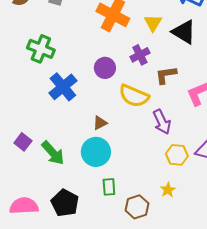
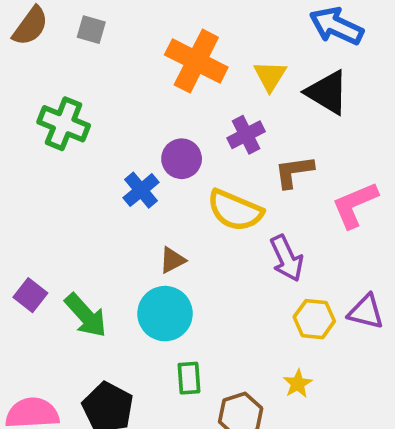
blue cross: (63, 87) -> (141, 190), moved, size x0.7

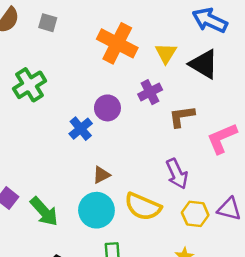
green cross: (64, 124) -> (30, 85), turned 36
yellow semicircle: (235, 210) -> (143, 207), moved

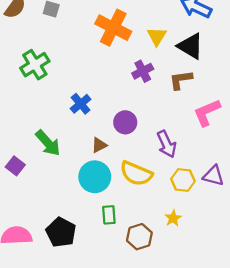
purple circle: (107, 108) -> (125, 122), moved
brown L-shape: (182, 116) -> (181, 80), moved
green arrow: (44, 211) -> (48, 143), moved

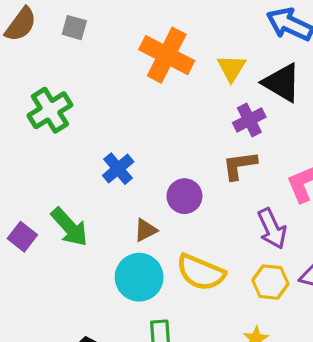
purple cross: (143, 71) -> (249, 120), moved
brown L-shape: (181, 80) -> (240, 165), moved
purple arrow: (167, 144) -> (272, 229), moved
purple square: (15, 166) -> (22, 237), moved

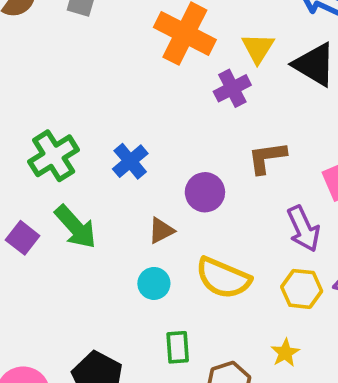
green cross: (50, 110) -> (54, 156), moved
purple cross: (249, 120) -> (232, 88), moved
cyan circle: (139, 277) -> (154, 283), size x0.6

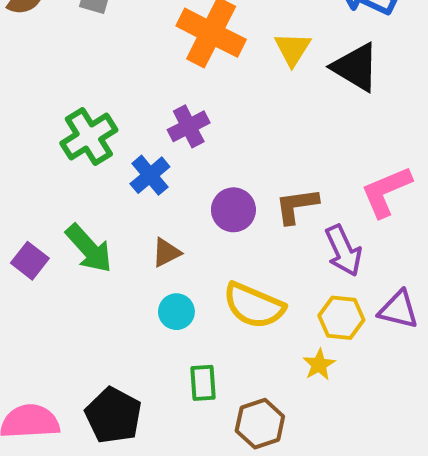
purple cross: (232, 88) -> (189, 126), moved
green cross: (54, 156) -> (89, 137), moved
brown L-shape: (267, 158) -> (297, 206), moved
brown triangle: (161, 231) -> (166, 253), moved
yellow star: (285, 353) -> (319, 365), moved

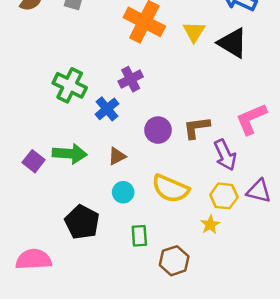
green cross: (89, 137) -> (70, 85), turned -32
green arrow: (89, 249) -> (70, 154), turned -44
black pentagon: (113, 415) -> (82, 222), moved

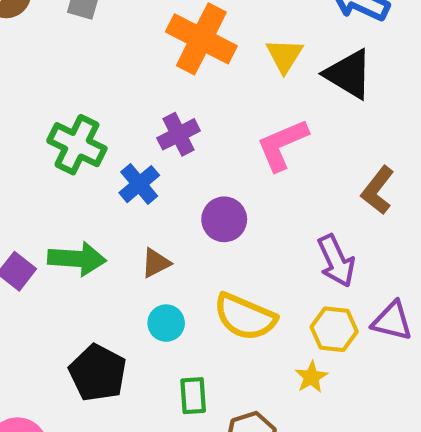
pink L-shape: (251, 119) -> (282, 145), moved
brown L-shape: (197, 128) -> (378, 190), moved, turned -44

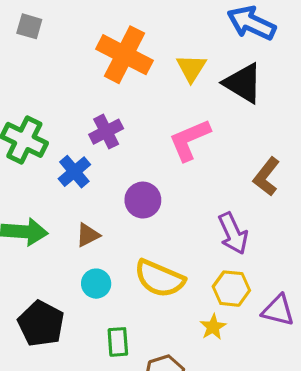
purple triangle: (392, 321) -> (278, 310), moved

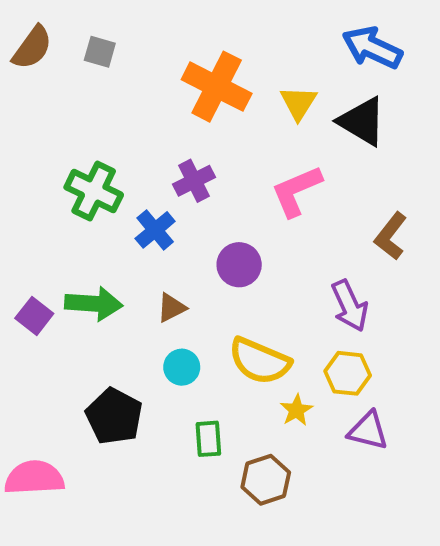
purple triangle: (278, 310) -> (368, 431), moved
yellow star: (213, 327) -> (296, 410), moved

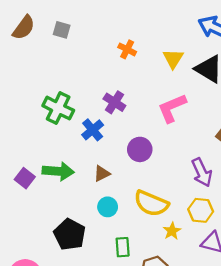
orange cross: (217, 87) -> (127, 49), size x0.5
purple cross: (194, 181) -> (114, 102), turned -30

